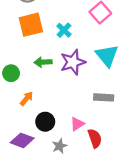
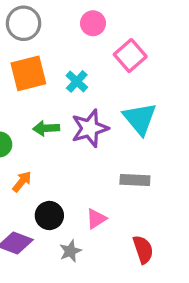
red semicircle: (95, 138) -> (143, 249), moved

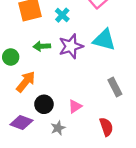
cyan triangle: (140, 119) -> (104, 40), turned -35
gray rectangle: (135, 180) -> (115, 87), moved, turned 60
orange arrow: (22, 182) -> (26, 82), size x1.5

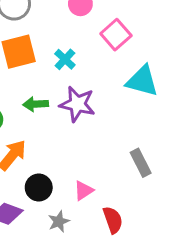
cyan triangle: (104, 40) -> (142, 81), moved
purple star: (71, 46) -> (77, 104), turned 30
red semicircle: (106, 127) -> (113, 220), moved

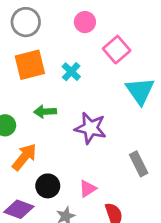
cyan triangle: (142, 81) -> (140, 91), turned 40
purple star: (77, 104) -> (90, 128), moved

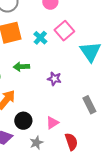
pink square: (117, 50) -> (64, 31), moved
purple star: (90, 128) -> (54, 79), size x0.6

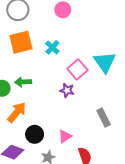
pink square: (64, 31) -> (77, 69), moved
green arrow: (21, 67) -> (23, 82), moved

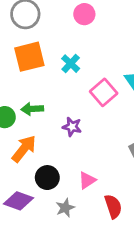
purple star: (67, 90) -> (72, 127), moved

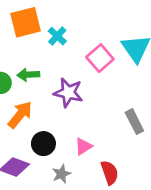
cyan cross: (71, 64) -> (57, 36), moved
purple star: (72, 127) -> (68, 93), size x1.5

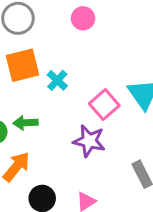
purple star: (68, 93) -> (89, 141), moved

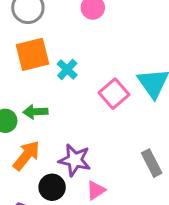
purple star: (89, 141) -> (75, 160), moved

